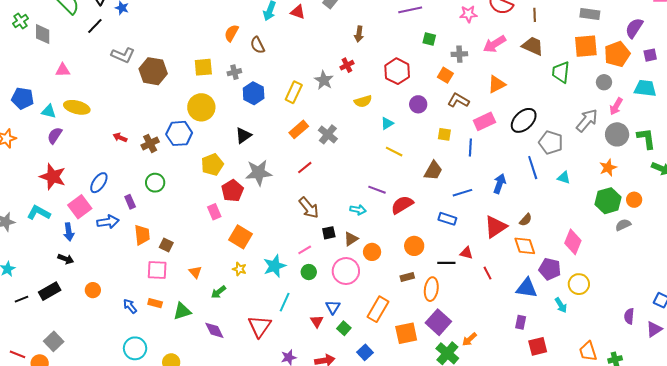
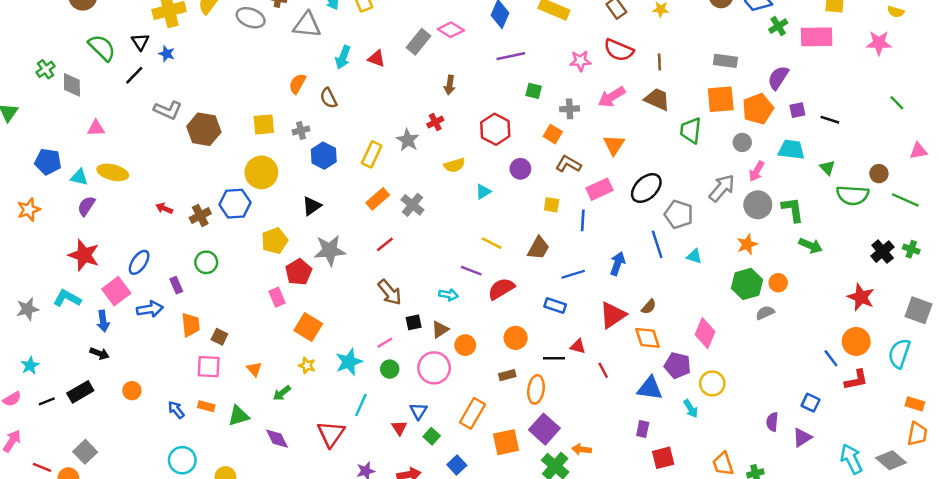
orange triangle: (497, 84) -> (614, 145), turned -30
yellow line: (394, 152) -> (492, 243), moved
orange arrow: (469, 339) -> (582, 449), turned 49

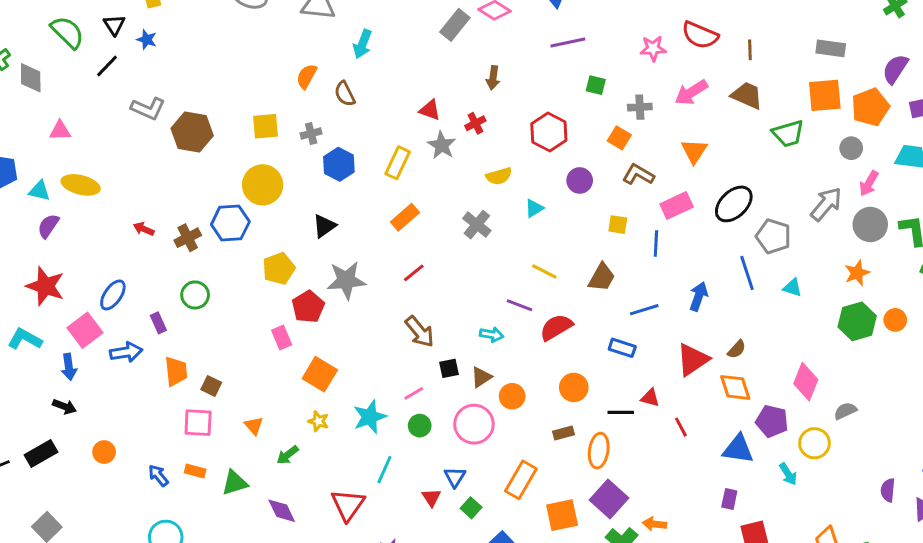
red triangle: (377, 58) -> (430, 110), moved
green trapezoid: (691, 130) -> (788, 134), turned -112
gray cross: (412, 205) -> (477, 225), moved
gray semicircle: (765, 313) -> (845, 411), moved

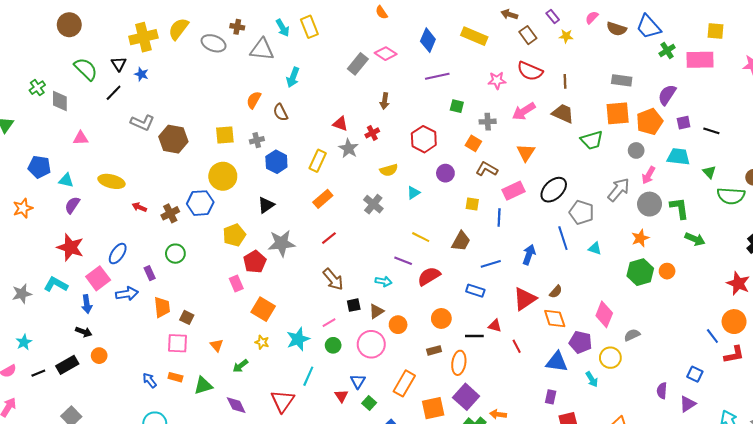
yellow ellipse: (81, 185) -> (111, 181), moved
orange circle: (104, 452) -> (99, 356), moved

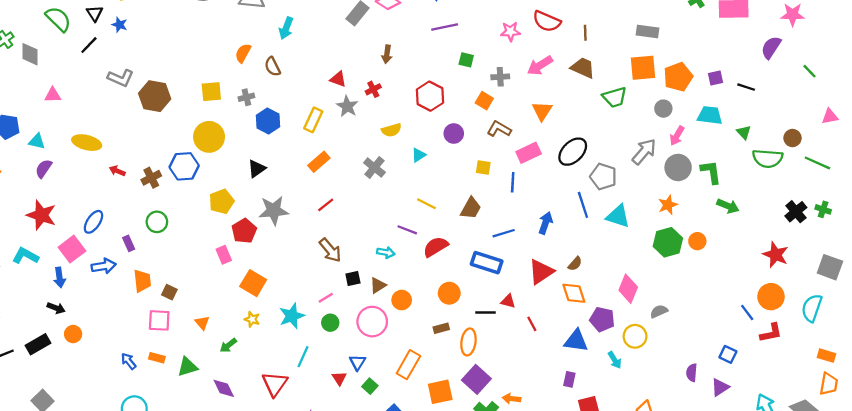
purple semicircle: (667, 95) -> (771, 47), moved
cyan triangle: (595, 248) -> (618, 216), size x1.6
blue rectangle: (475, 291) -> (487, 263), size x1.5

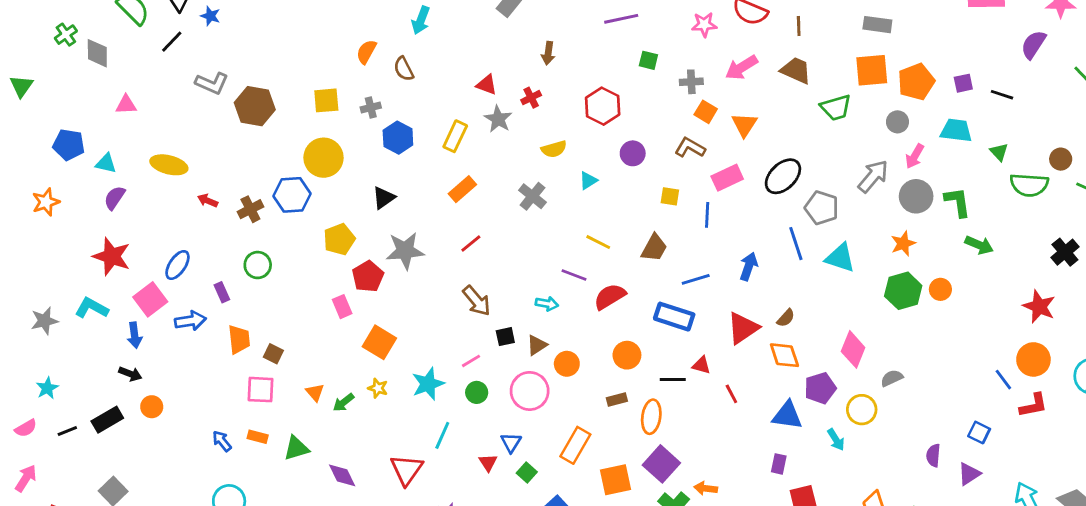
orange square: (484, 101) -> (706, 112), moved
purple pentagon: (602, 319) -> (820, 388), turned -30
green arrow: (228, 345) -> (344, 402), moved

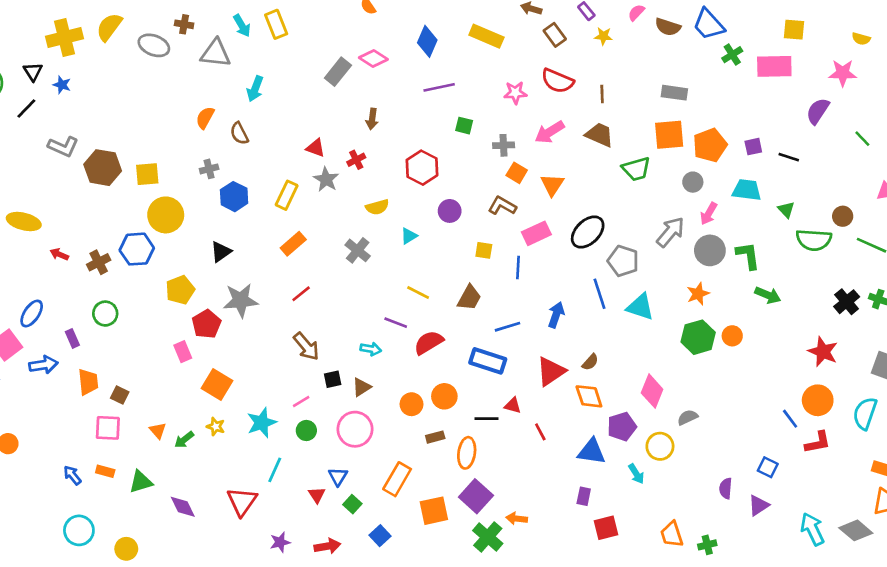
yellow square: (326, 100) -> (147, 174), moved
orange circle: (567, 364) -> (412, 404), moved

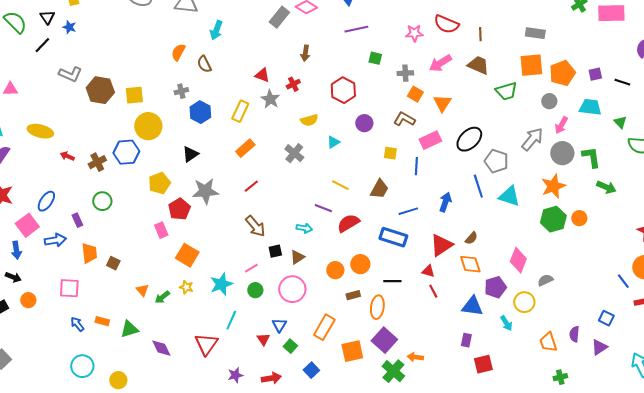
orange star: (698, 294) -> (553, 186), size x1.4
red triangle: (513, 406) -> (428, 271), moved
pink square: (108, 428) -> (69, 288), moved
orange trapezoid: (672, 534) -> (548, 342), moved

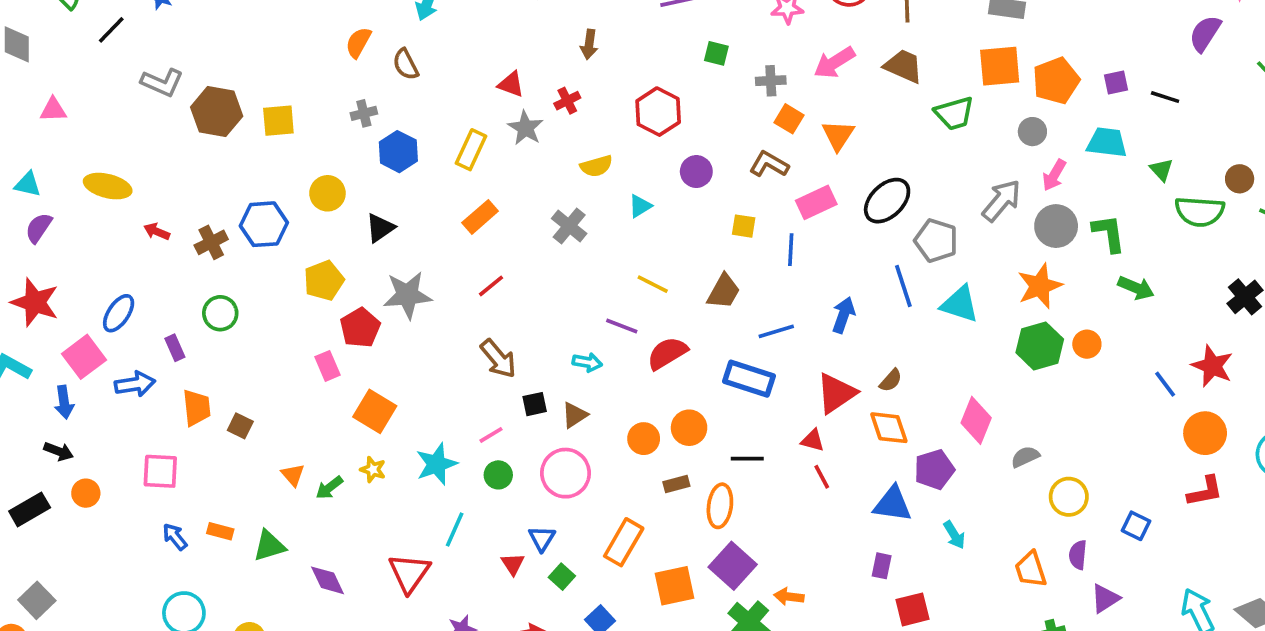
yellow circle: (148, 126) -> (327, 193), moved, size x0.7
blue line: (623, 281) -> (1165, 384), moved
yellow circle: (524, 302) -> (1069, 497), moved
purple triangle: (599, 347) -> (1105, 598), moved

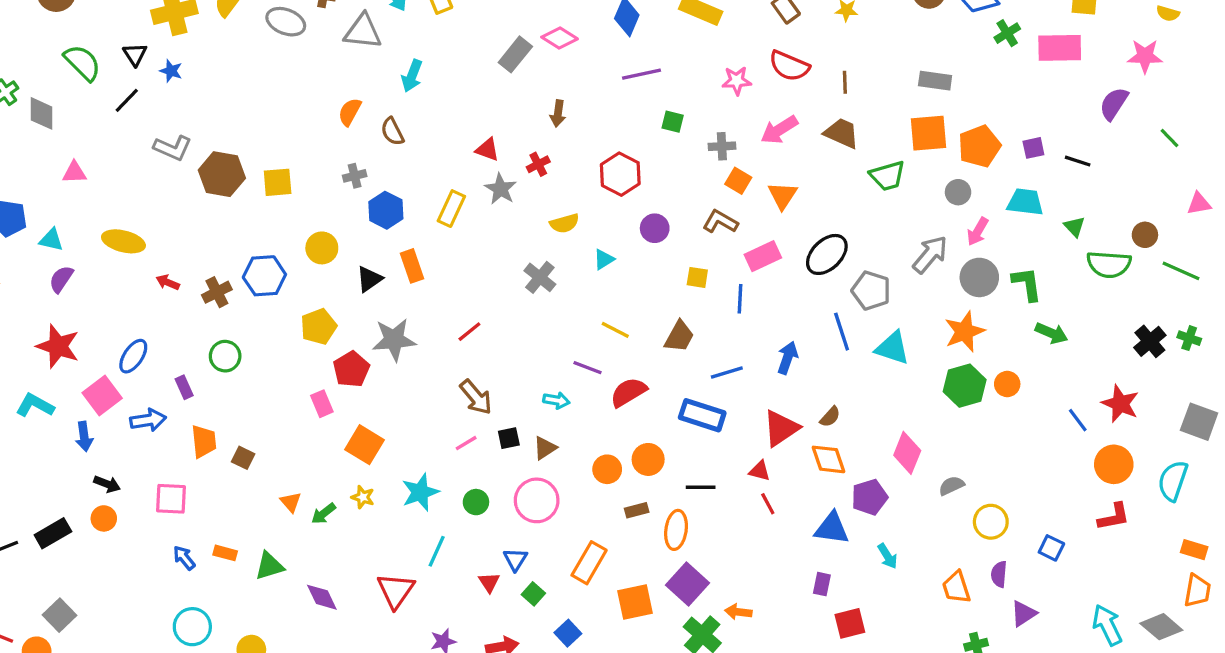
orange rectangle: (480, 217) -> (412, 266), moved, turned -68
pink line: (491, 435) -> (466, 443), moved
black arrow: (59, 451) -> (107, 484), moved

